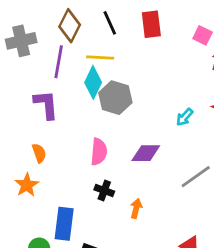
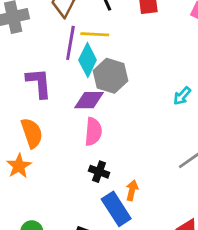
purple line: (59, 62) -> (70, 43), moved
orange semicircle: (39, 153) -> (32, 133), size x1.5
purple diamond: (146, 153) -> (89, 100), moved
blue rectangle: (64, 224) -> (116, 209), moved, turned -40

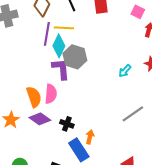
purple L-shape: (39, 83) -> (61, 69), moved
purple diamond: (89, 100) -> (40, 119), moved, turned 35
pink semicircle: (93, 132) -> (51, 94), moved
orange semicircle: (32, 133) -> (34, 97), moved

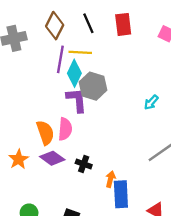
blue rectangle: (79, 150) -> (121, 194), moved, turned 30

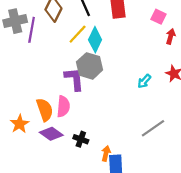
yellow line: (80, 52) -> (78, 34), turned -50
purple line: (60, 59) -> (32, 30), moved
cyan diamond: (74, 73) -> (95, 40), moved
orange star: (19, 159) -> (20, 124), moved

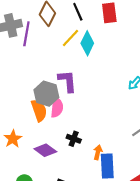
gray hexagon: (90, 66) -> (46, 94), moved
orange star: (20, 124) -> (13, 139), moved
purple diamond: (51, 134) -> (45, 150), moved

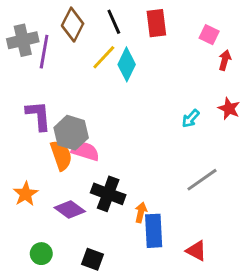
purple L-shape: (67, 81) -> (38, 116), moved
pink semicircle: (57, 107) -> (85, 151), turned -78
black cross: (74, 139) -> (108, 194), size x1.6

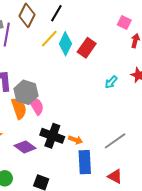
black line: (114, 22) -> (56, 13), turned 54
red rectangle: (156, 23) -> (87, 48), moved, turned 42
pink semicircle: (85, 151) -> (36, 105), turned 42
gray line: (202, 180) -> (115, 141), moved
orange arrow: (141, 212) -> (76, 140), moved, turned 96

